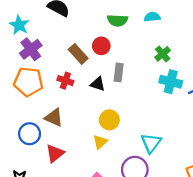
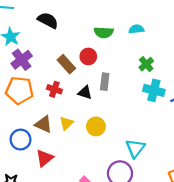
yellow triangle: (100, 142) -> (66, 123), moved

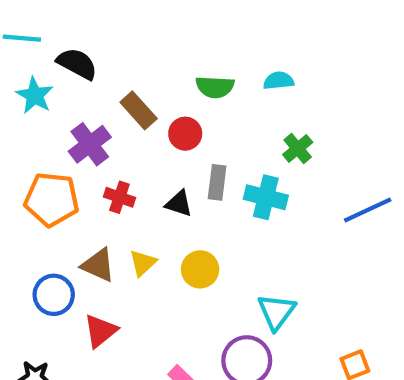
black semicircle: (48, 20) -> (77, 64), moved
purple cross: (22, 60) -> (90, 144), moved
brown rectangle: (66, 64) -> (139, 110), moved
cyan cross: (154, 90) -> (266, 197), moved

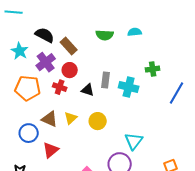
black semicircle: (77, 64) -> (45, 35), moved
cyan star: (35, 95) -> (20, 51), moved
red circle: (185, 134) -> (70, 70), moved
green cross: (298, 148) -> (153, 69), moved, turned 32
blue line: (368, 210) -> (177, 93), turned -35

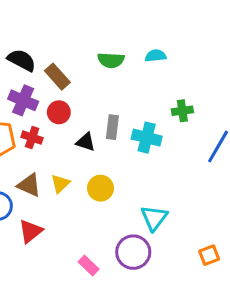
purple cross: (46, 62) -> (23, 100), turned -30
red cross: (60, 87) -> (32, 138), moved

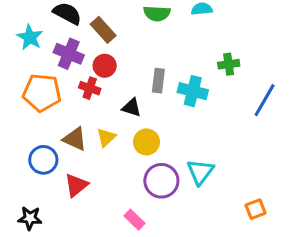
red cross: (32, 138) -> (90, 88), moved
black triangle: (86, 142) -> (132, 108), moved
purple circle: (133, 252) -> (161, 181), moved

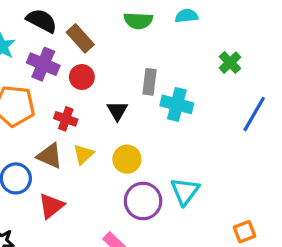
green cross: (229, 64) -> (230, 63), moved, turned -36
gray rectangle: (158, 81) -> (149, 82), moved
red cross: (90, 88) -> (66, 119), moved
black triangle: (132, 108) -> (117, 111), moved, turned 42

